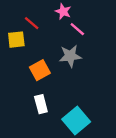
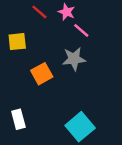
red line: (32, 23) -> (39, 12), moved
white rectangle: (41, 104) -> (18, 119), moved

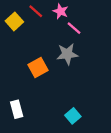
yellow square: (17, 42) -> (14, 21), moved, turned -36
cyan square: (80, 127) -> (73, 116), size x0.6

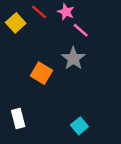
gray star: (67, 54) -> (73, 58), turned -30
orange square: (38, 68) -> (41, 73), turned -30

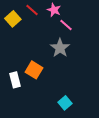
orange square: (41, 73) -> (34, 70), moved
white rectangle: (18, 118) -> (15, 80), moved

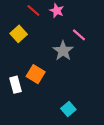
yellow square: (13, 19) -> (19, 34), moved
pink line: (66, 25) -> (79, 35), moved

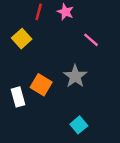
red line: (33, 11) -> (39, 12), turned 64
gray star: (63, 51) -> (75, 76), moved

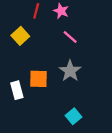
pink line: (91, 40) -> (70, 37), moved
orange square: (41, 85) -> (38, 79), turned -30

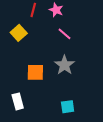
white rectangle: (17, 90) -> (18, 101), moved
cyan square: (74, 116) -> (68, 107), turned 32

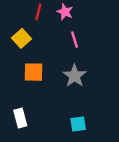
pink line: (64, 34) -> (75, 40), turned 32
orange square: (35, 72) -> (34, 72), moved

